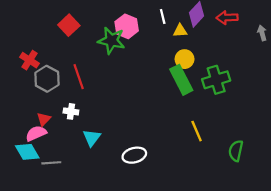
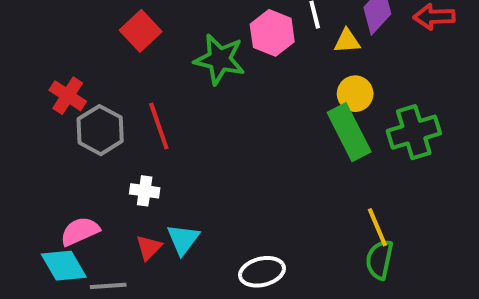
pink hexagon: (127, 26) -> (272, 33), moved
red triangle: (44, 119) -> (149, 247), moved
green semicircle: (236, 151) -> (379, 260), moved

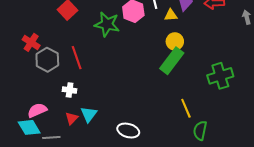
green rectangle: (349, 132) -> (172, 61), turned 64
green cross: (414, 132) -> (220, 76), moved
green semicircle: (379, 260) -> (200, 131), moved
white ellipse: (262, 272) -> (128, 131), turned 30

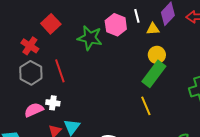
red cross: (31, 42) -> (30, 46), moved
yellow line: (186, 108) -> (146, 106), moved
pink semicircle: (37, 110) -> (34, 110), moved

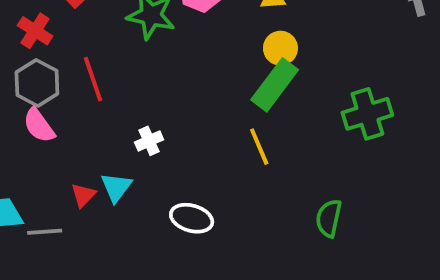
white cross: (53, 103) -> (149, 141), moved, turned -32
pink semicircle: (34, 110) -> (39, 125), moved, turned -102

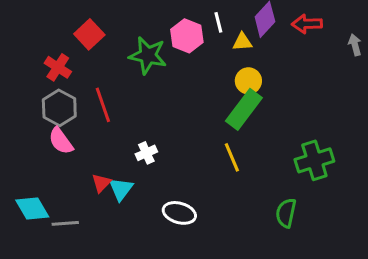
green cross: (367, 114) -> (314, 160), moved
red triangle: (83, 195) -> (101, 183), moved

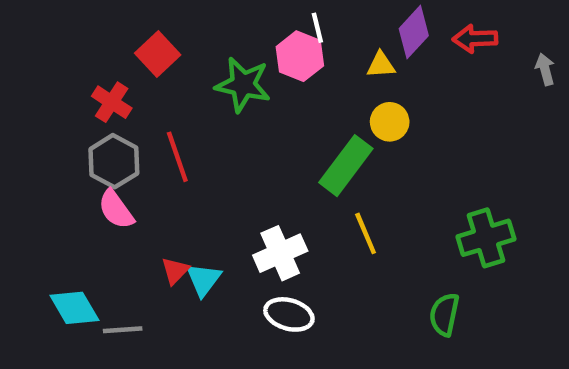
white line: (218, 22) -> (317, 28), moved
green rectangle: (244, 109) -> (346, 166), moved
white cross: (146, 153) -> (280, 253), moved, size x1.6

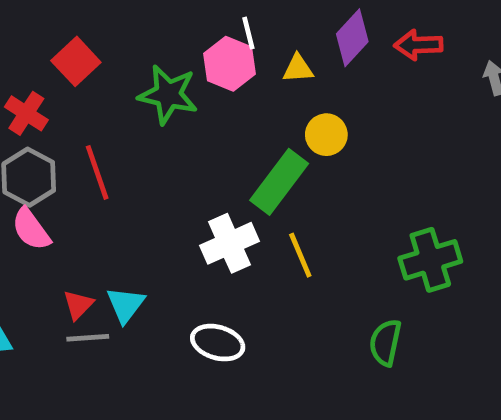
yellow triangle: (381, 65) -> (298, 68), moved
white cross: (280, 253) -> (229, 243), moved
red triangle: (175, 271) -> (78, 305), moved
gray line: (123, 330) -> (88, 338), moved

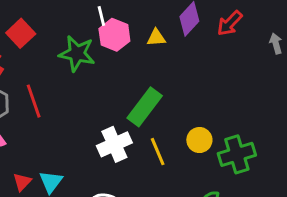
white line: (248, 33) -> (101, 16), moved
red arrow: (418, 45) -> (230, 23), turned -44
yellow circle: (326, 135) -> (199, 140), moved

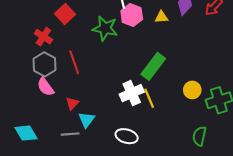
yellow line: (158, 152) -> (149, 98), moved
red triangle: (22, 182) -> (72, 103), moved

